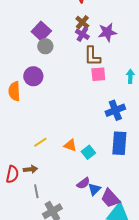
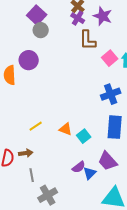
purple star: (107, 32) -> (103, 16), turned 30
pink square: (98, 74) -> (110, 58), moved, turned -35
purple trapezoid: (110, 198) -> (108, 161), moved

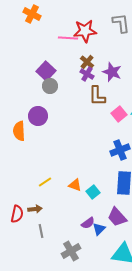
gray cross: (48, 195) -> (71, 251), moved

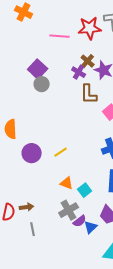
red star: (85, 31) -> (90, 28), moved
brown cross: (87, 62) -> (88, 61), moved
purple circle: (38, 116) -> (32, 153), moved
yellow line: (45, 182) -> (61, 152), moved
gray cross: (71, 251) -> (69, 210), moved

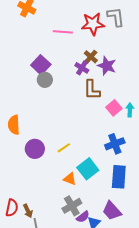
cyan square: (85, 190) -> (88, 169), moved, size x1.5
brown arrow: (27, 207) -> (28, 211), moved, turned 72

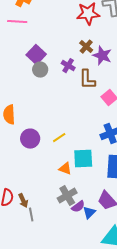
pink line: (63, 32) -> (17, 22), moved
purple cross: (82, 68) -> (68, 66), moved
cyan square: (88, 169) -> (83, 159), turned 35

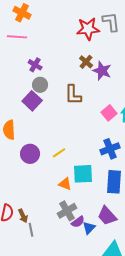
purple square: (36, 55) -> (32, 101), moved
purple cross: (68, 66) -> (35, 65), moved
brown L-shape: (87, 80) -> (73, 95), moved

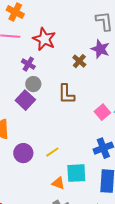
red star: (88, 29) -> (44, 39), moved, turned 30
purple star: (102, 71) -> (100, 49), moved

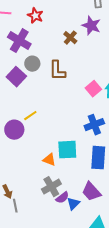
red star: (44, 39) -> (35, 16), size x0.7
purple cross: (28, 64) -> (19, 41), size x1.6
gray circle: (33, 84) -> (32, 64), moved
yellow line: (52, 152) -> (30, 116), moved

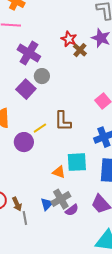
red star: (35, 16) -> (69, 39), moved
brown L-shape: (57, 71) -> (63, 121), moved
blue triangle: (73, 204) -> (47, 204), moved

